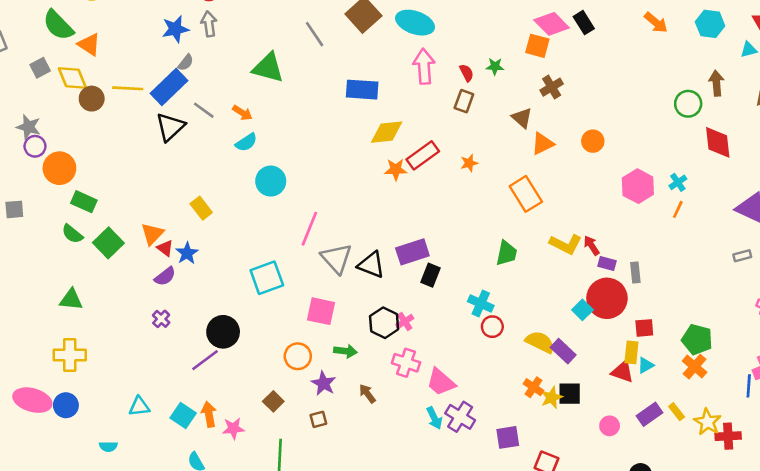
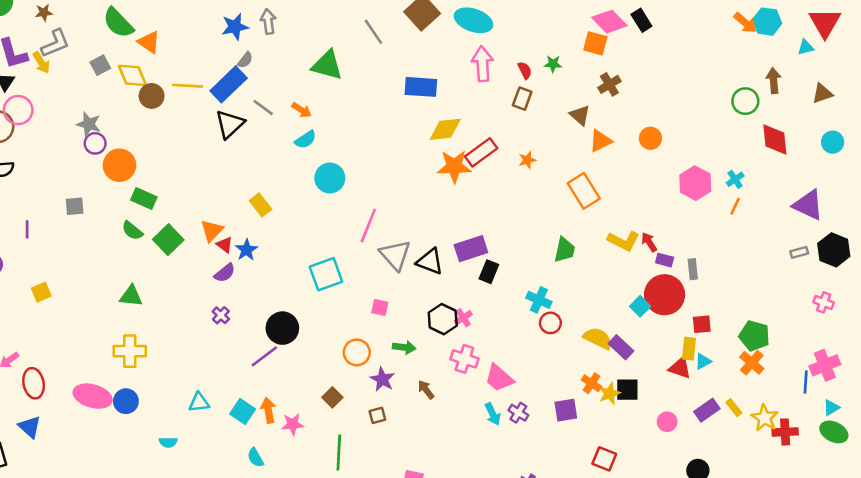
orange arrow: (656, 23) -> (745, 23), moved
orange star: (396, 169) -> (454, 166), size x1.5
pink square: (321, 311) -> (380, 308), size x0.6
purple cross: (460, 417) -> (518, 413), size x0.7
purple square: (508, 437) -> (566, 410), moved

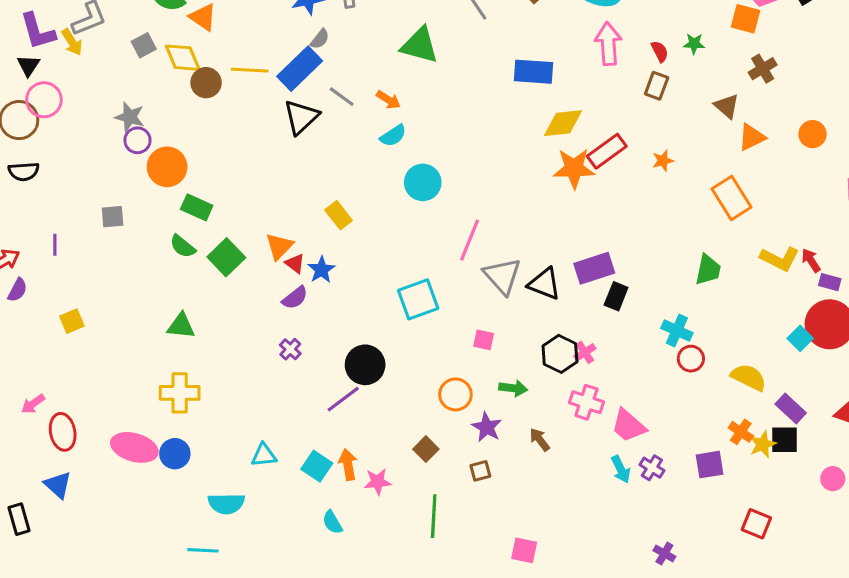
purple rectangle: (621, 347) -> (791, 408), moved
cyan semicircle: (168, 442) -> (226, 504), size x1.6

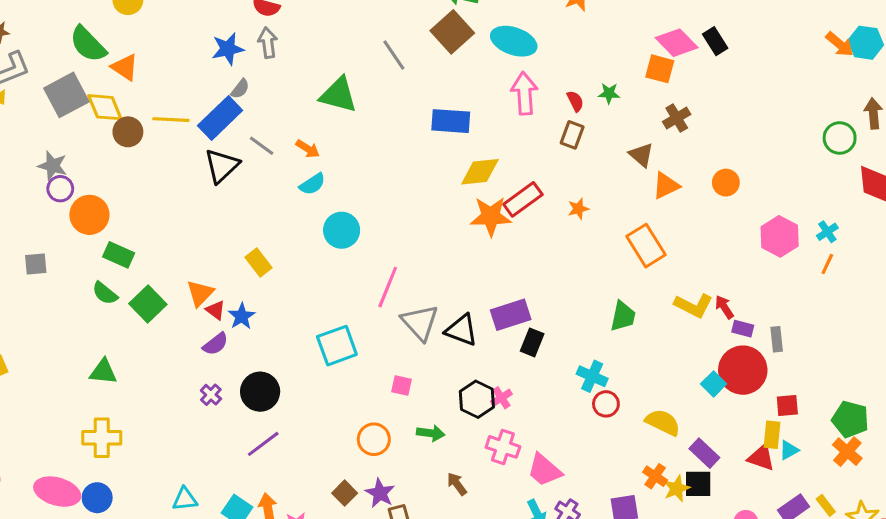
gray square: (144, 45) -> (66, 95), size x1.8
black circle: (365, 365) -> (260, 392), moved
purple star: (487, 427) -> (380, 493), moved

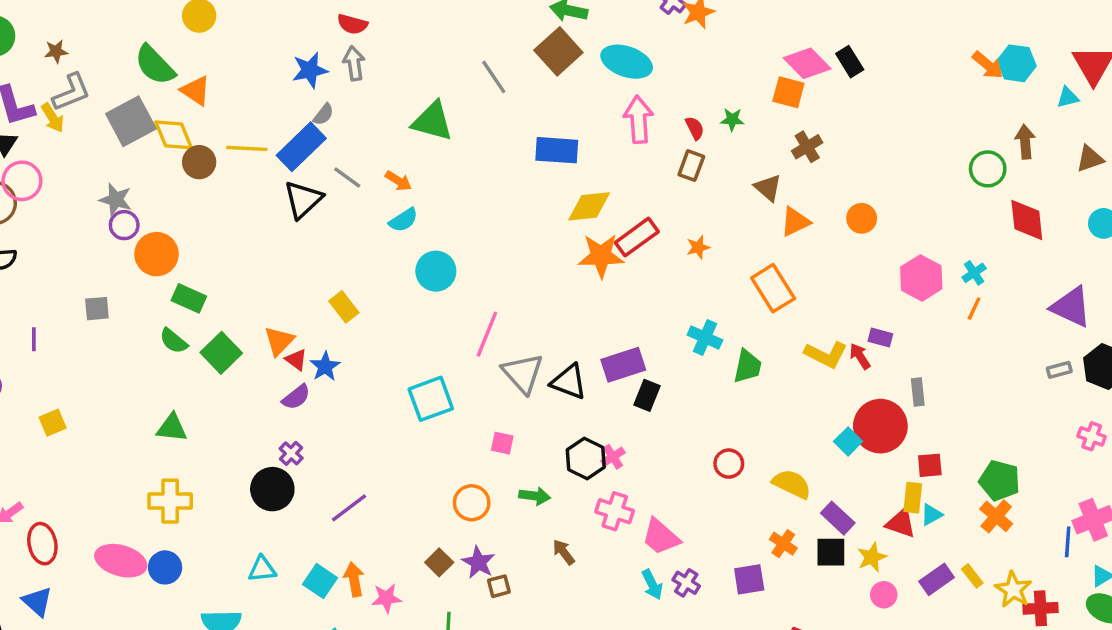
purple rectangle: (743, 329) -> (880, 338), moved
cyan cross: (592, 376) -> (705, 338), moved
black circle: (260, 392) -> (272, 489), moved
yellow star: (677, 488) -> (872, 557), moved

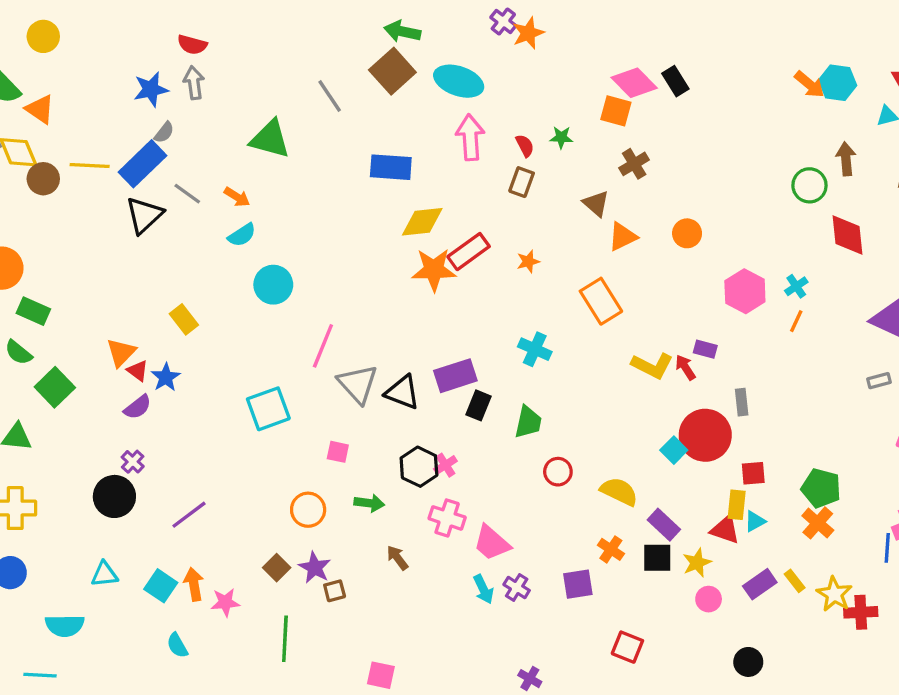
green square: (221, 353) -> (55, 387), moved
green trapezoid: (748, 366) -> (528, 422), moved

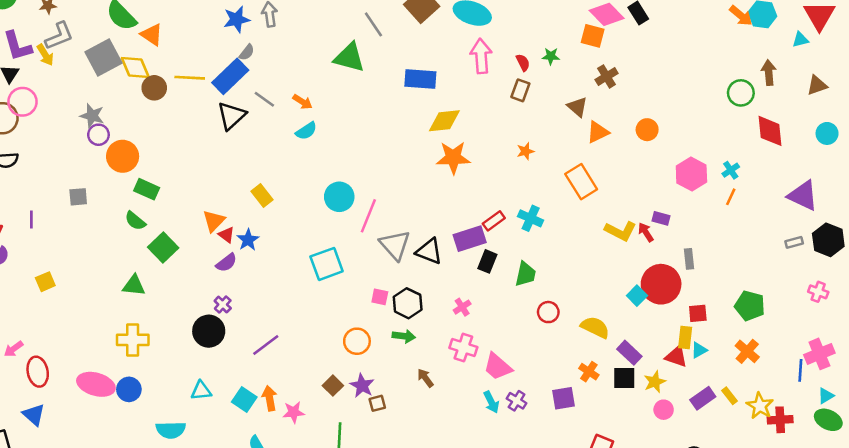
green triangle: (270, 139) -> (349, 57), moved
red rectangle: (469, 252) -> (494, 221), moved, size x0.7
cyan circle: (273, 285) -> (339, 197), moved
black hexagon: (419, 467) -> (408, 303), moved
green pentagon: (821, 488) -> (750, 306), moved

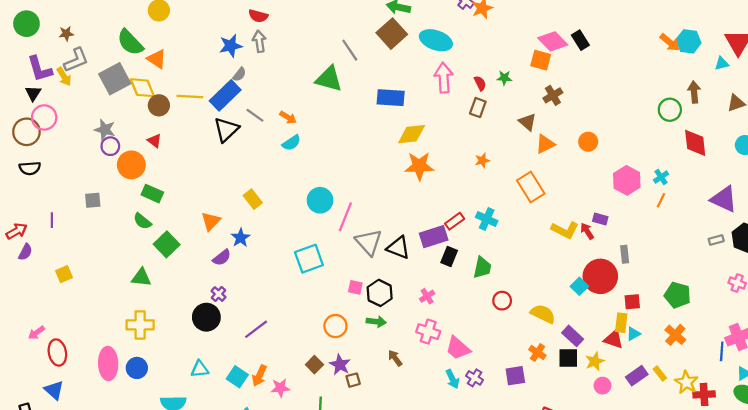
red triangle: (226, 235) -> (154, 141), moved
pink ellipse: (96, 384) -> (108, 364), turned 72
orange arrow: (270, 398) -> (259, 376), turned -145

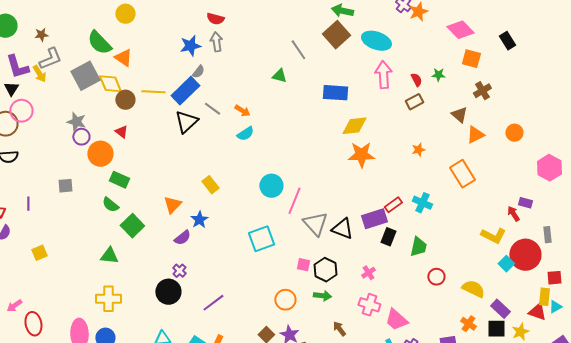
pink diamond: (553, 41) -> (460, 30), moved
green triangle: (329, 79) -> (279, 76), size x0.6
brown rectangle: (478, 108) -> (414, 102), turned 42
yellow L-shape: (565, 230) -> (493, 236), moved

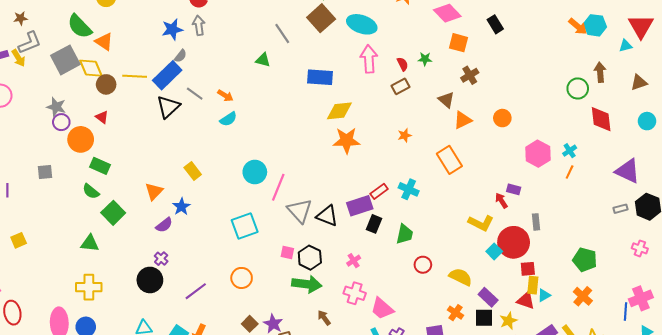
red square: (554, 278) -> (528, 269), moved
green arrow: (322, 296) -> (307, 284), size x1.6
orange circle: (285, 300) -> (242, 278), moved

